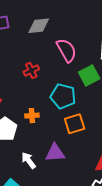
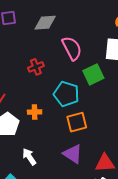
purple triangle: (55, 153) -> (73, 154), moved, turned 35

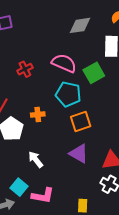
gray diamond: (45, 23) -> (80, 25), moved
pink semicircle: (72, 48) -> (64, 63), moved, turned -35
red cross: (36, 67) -> (25, 69), moved

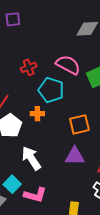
cyan pentagon: (68, 94) -> (51, 90), moved
purple triangle: (79, 154) -> (75, 156), turned -35
white arrow: (36, 159) -> (31, 158), size x1.4

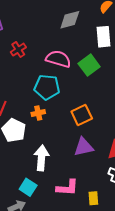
red cross: (29, 67) -> (18, 50), moved
white arrow: (31, 158) -> (41, 158), turned 50
pink L-shape: (35, 195) -> (67, 188), moved

